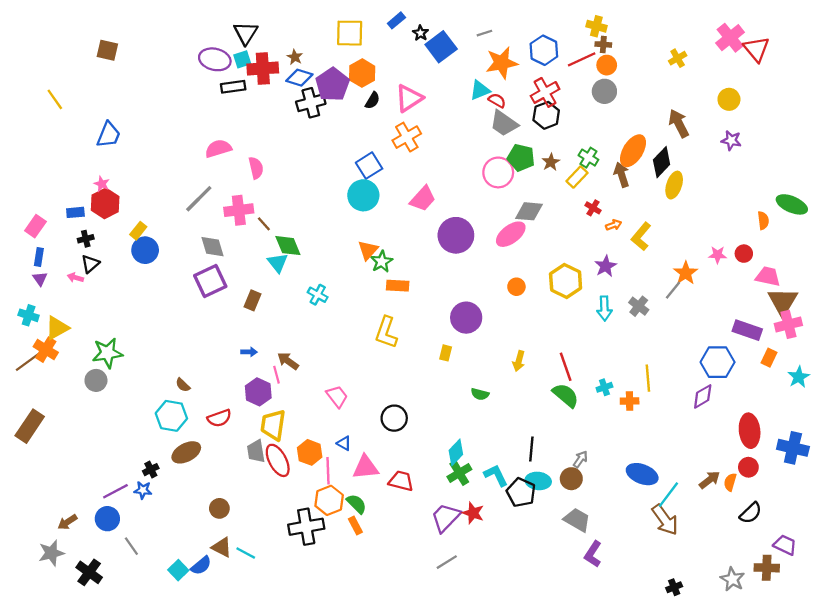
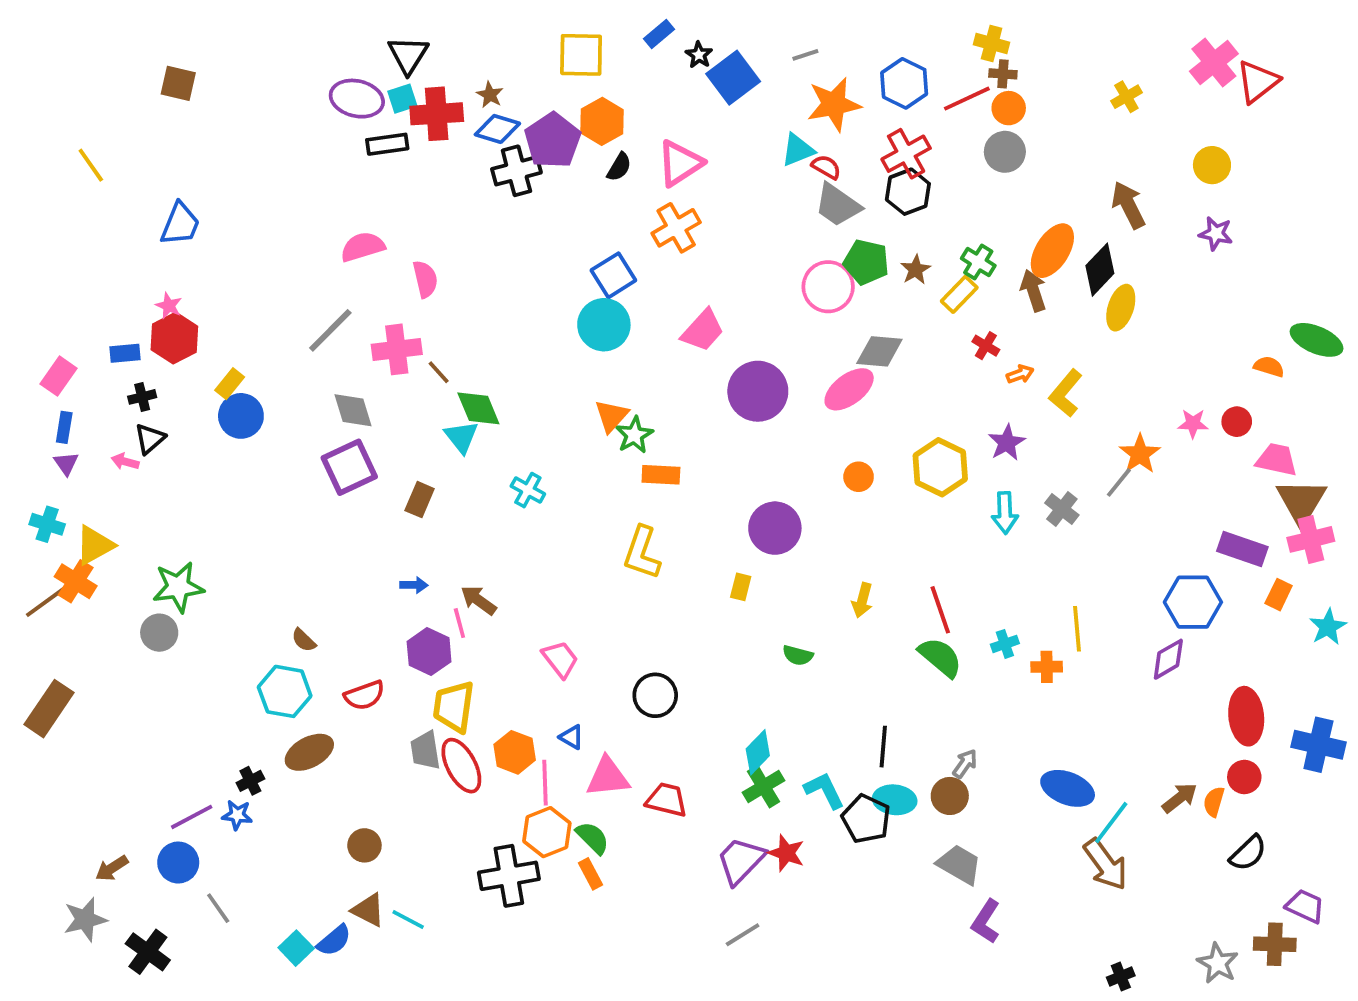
red triangle: (756, 49) -> (1258, 81), turned 32
orange semicircle: (763, 220) -> (1269, 367), turned -66

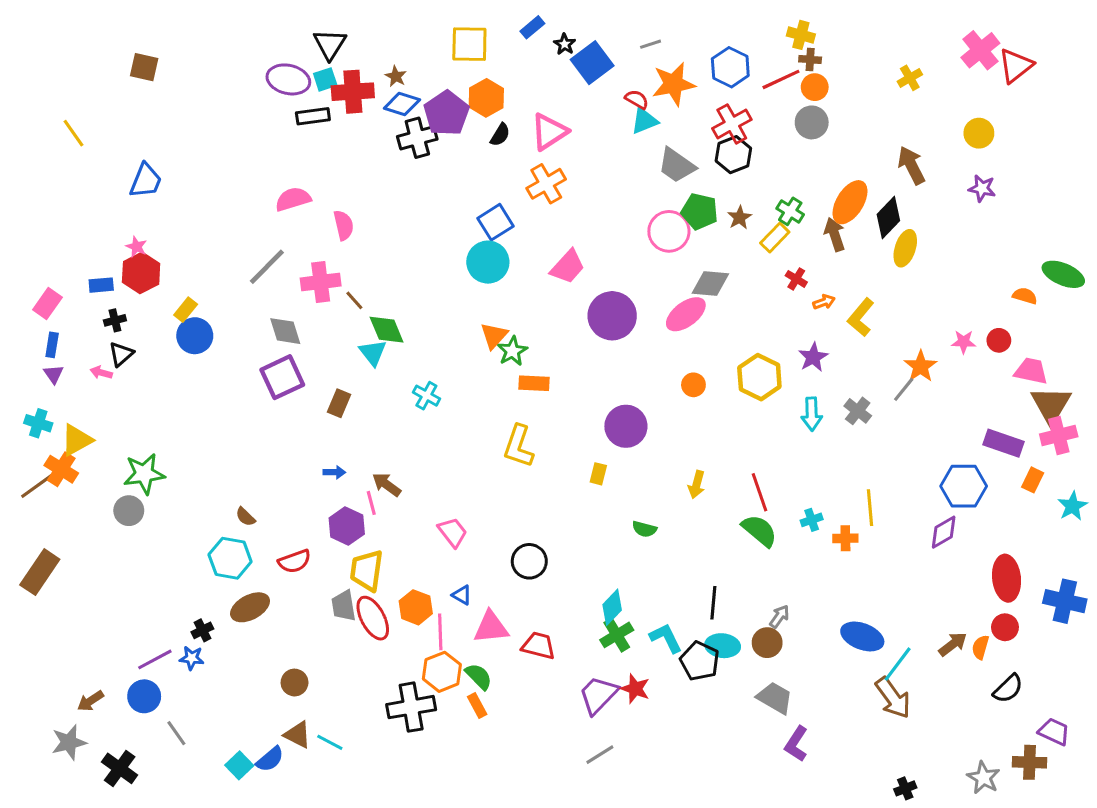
red semicircle: (826, 167) -> (637, 99), moved

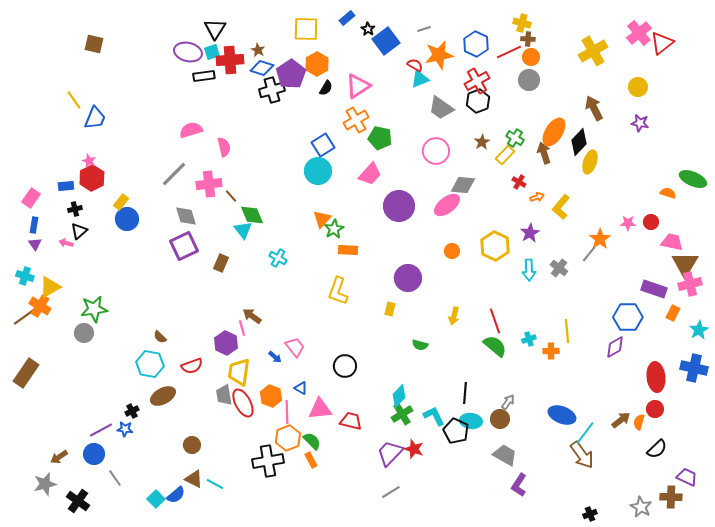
yellow cross: (910, 78) -> (593, 51), size x1.8
yellow line: (74, 133) -> (74, 100), moved
green pentagon: (700, 211) -> (380, 138), moved
blue arrow: (334, 472) -> (275, 357), moved, turned 40
blue cross: (1065, 601) -> (694, 368), moved

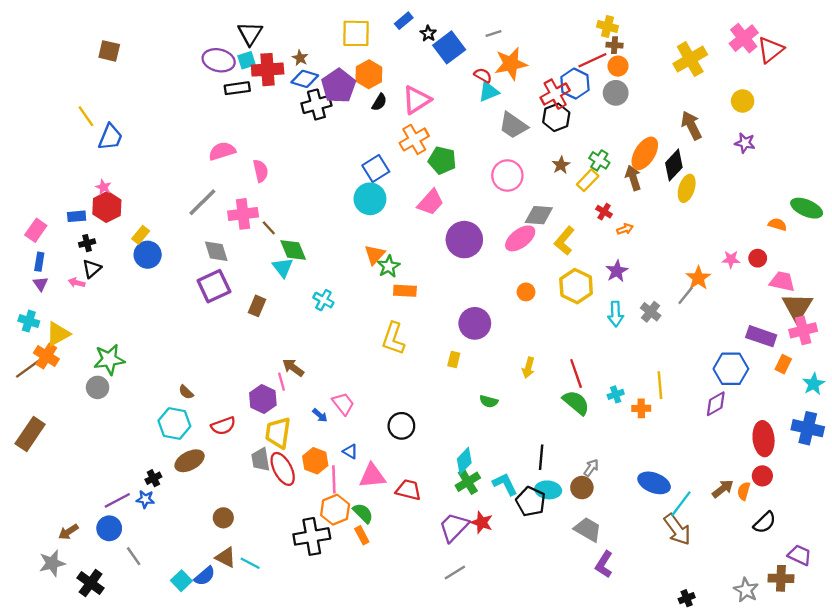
blue hexagon: (476, 44) -> (575, 84), moved
yellow L-shape: (561, 207) -> (564, 241), moved

